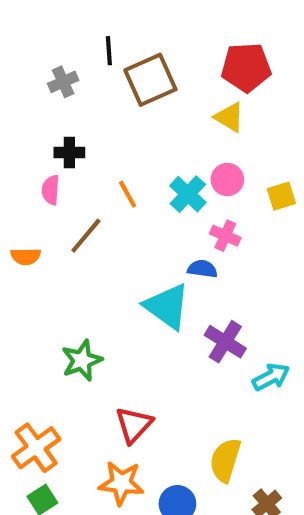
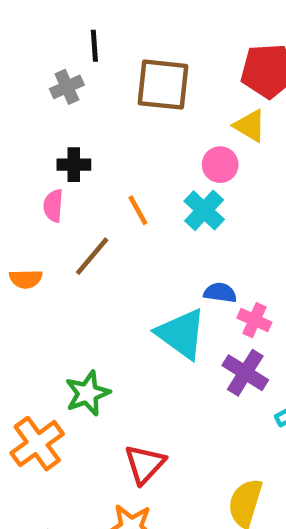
black line: (109, 51) -> (94, 46), moved
brown square: (150, 80) -> (163, 85), turned 30
pink circle: (227, 180) -> (220, 165), moved
pink cross: (225, 236) -> (254, 320), moved
orange cross: (36, 448) -> (37, 444), moved

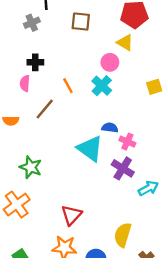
brown square: (163, 85) -> (81, 22), size x0.7
green star: (88, 393) -> (31, 167), moved, turned -30

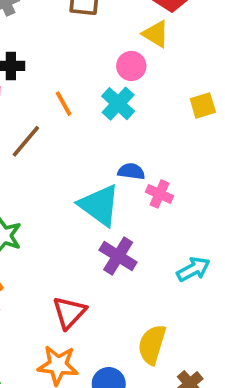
purple cross: (123, 168) -> (118, 256), moved

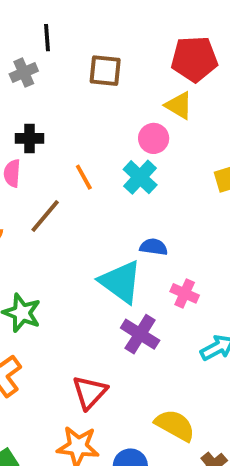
pink cross: (160, 194) -> (185, 293), moved
yellow semicircle: (152, 345) -> (175, 425), turned 102

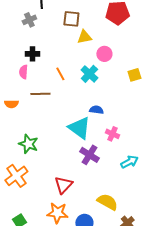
yellow triangle: (179, 105) -> (84, 37), moved, turned -42
pink circle: (154, 138) -> (104, 54), moved
brown line: (45, 216) -> (40, 94), turned 48

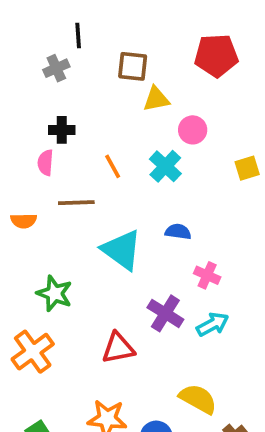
cyan triangle: (79, 128) -> (122, 250), moved
cyan arrow: (129, 162) -> (213, 324), moved
red triangle: (63, 185) -> (118, 348), moved, turned 36

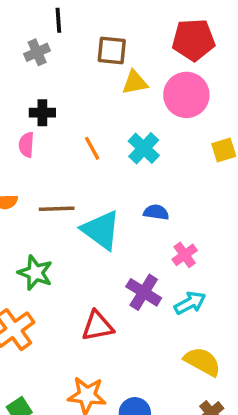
pink circle: (193, 130) -> (186, 95), moved, size x1.6
brown line: (76, 203) -> (57, 209), moved
pink cross: (207, 275) -> (185, 255), turned 30
yellow semicircle: (198, 399) -> (202, 362), moved

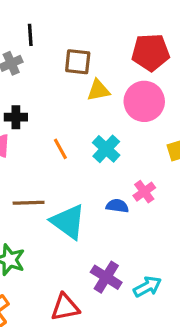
pink cross: (185, 255) -> (144, 192), moved

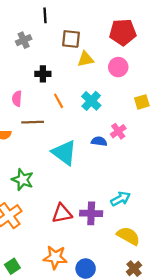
black line: (30, 35) -> (45, 15), moved
pink circle: (144, 101) -> (118, 67), size x0.7
black cross: (16, 117) -> (43, 74), moved
brown line: (29, 203) -> (33, 122), moved
purple cross: (106, 277) -> (91, 213), moved, turned -30

